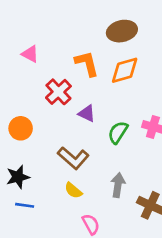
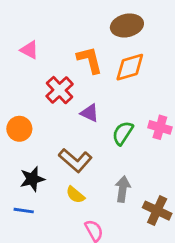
black star: (18, 177) -> (32, 179), moved

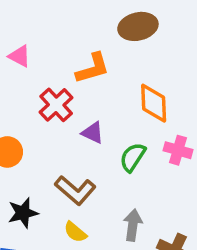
orange L-shape: (90, 60) -> (93, 68), turned 88
orange diamond: (130, 67) -> (154, 103), moved, turned -76

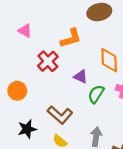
purple triangle: (93, 133) -> (81, 77), moved

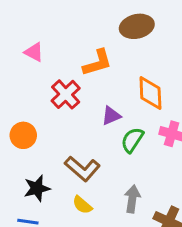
purple triangle: (81, 77) -> (111, 116), turned -48

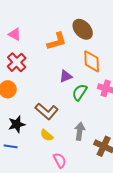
brown ellipse: (137, 26) -> (83, 29), moved, turned 60
red cross: (66, 94) -> (17, 62), moved

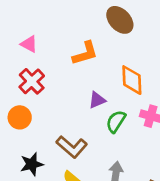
brown ellipse: (83, 29) -> (120, 20), moved

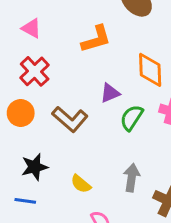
brown L-shape: (72, 147) -> (70, 119), moved

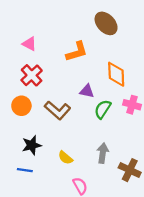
purple triangle: (110, 93) -> (87, 91), turned 35

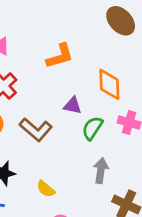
brown ellipse: (106, 23) -> (121, 21), moved
gray arrow: (103, 153) -> (101, 171), moved

